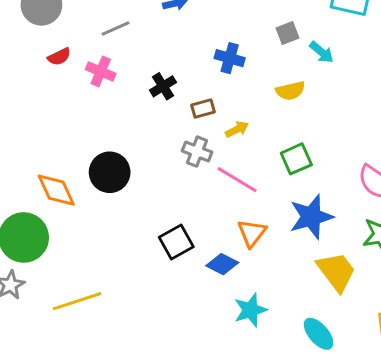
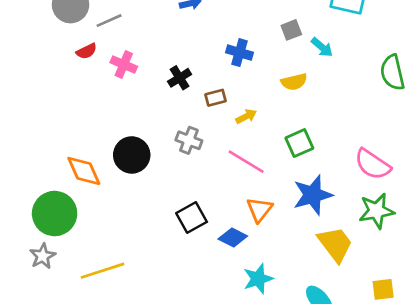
gray line: (116, 29) -> (109, 21), moved
gray cross: (197, 152) -> (189, 140), moved

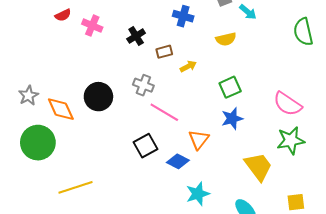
pink line: (246, 162) -> (164, 112), moved
blue star: (313, 195) -> (232, 119), moved, size x0.7
gray star: (43, 256) -> (28, 96), moved

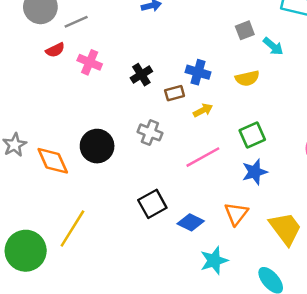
blue cross: (183, 16) -> (198, 72), moved
pink line: (164, 112) -> (203, 157), moved, turned -60
orange triangle: (199, 139) -> (236, 214), moved
green circle: (38, 143) -> (26, 251), moved
yellow line: (75, 187) -> (72, 229), moved, turned -40

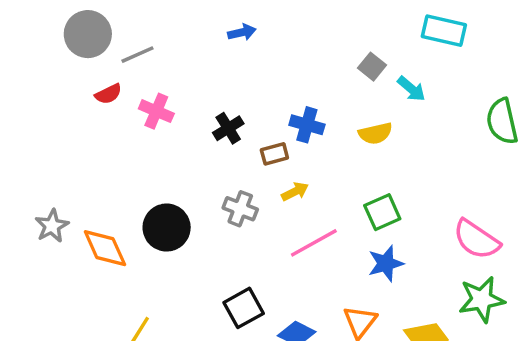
gray square: (245, 30) -> (372, 67), turned -30
yellow arrow: (203, 110) -> (295, 192), moved

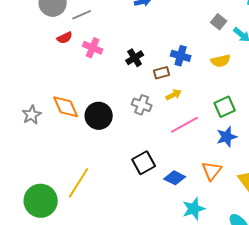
orange diamond: (105, 248) -> (66, 107), moved

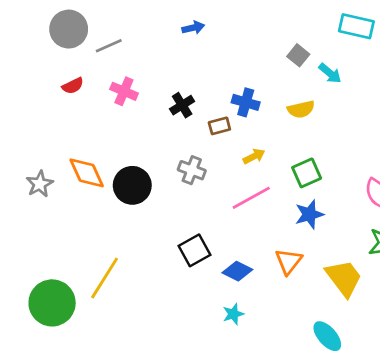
red semicircle: (65, 38) -> (73, 86), moved
yellow arrow: (174, 95) -> (254, 156), moved
cyan star: (194, 209) -> (233, 314), moved, size x0.7

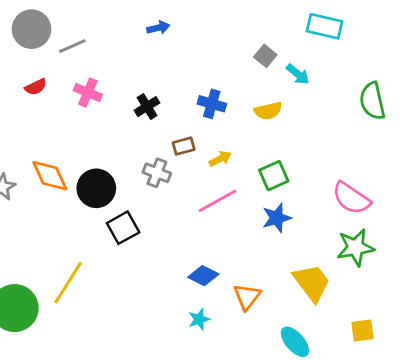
brown rectangle: (219, 126) -> (184, 146), moved
black square: (195, 250) -> (123, 228), moved
orange triangle: (289, 261) -> (247, 297), moved

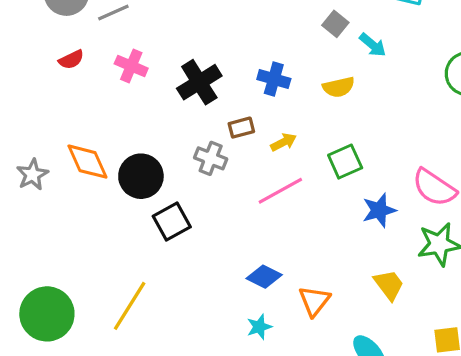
black cross: (147, 107) -> (199, 82), size x1.5
blue star: (277, 218) -> (379, 210), moved
yellow line: (68, 283) -> (130, 306), moved
yellow trapezoid: (312, 283) -> (389, 285), size x0.7

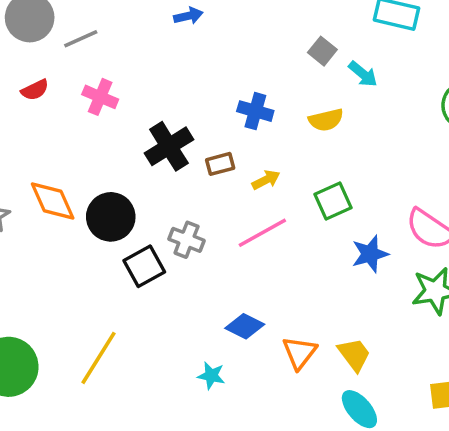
black cross: (199, 82) -> (169, 146), moved
gray cross: (211, 158) -> (187, 240), moved
yellow trapezoid: (389, 285) -> (354, 354), moved
cyan star: (259, 327) -> (211, 376), moved, turned 30

